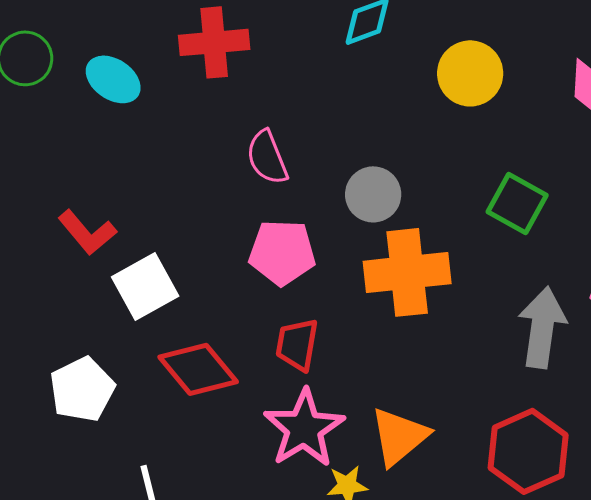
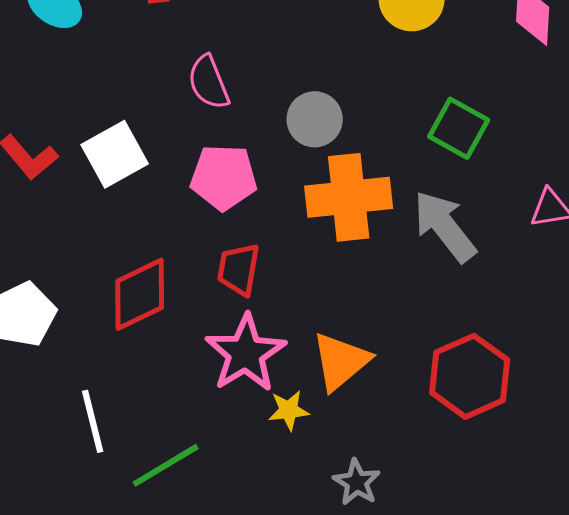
white square: (145, 286) -> (115, 154), moved
gray arrow: (542, 327) -> (445, 226), moved, turned -46
red diamond: (198, 369) -> (140, 294), turned -76

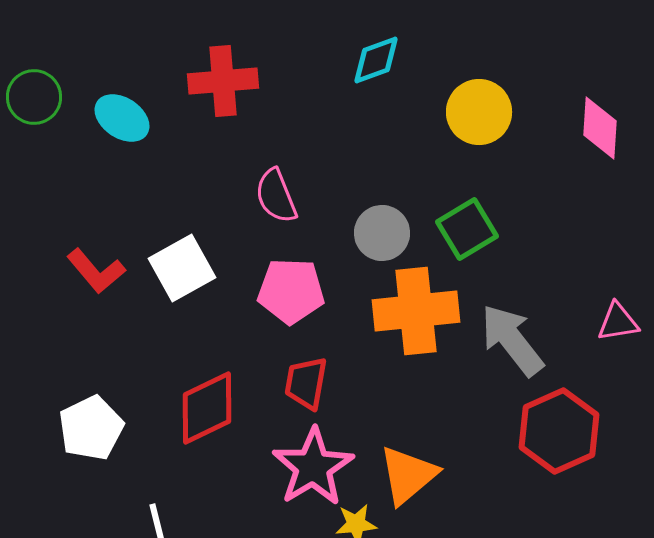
green square: (459, 128) -> (467, 229), moved, turned 30
red hexagon: (470, 376) -> (559, 431), moved

